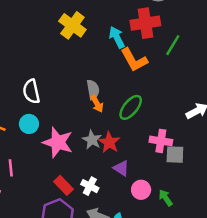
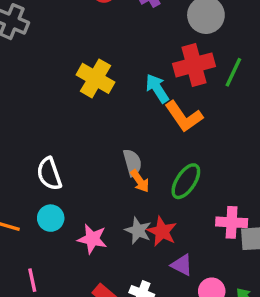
green line: (173, 45) -> (233, 72), moved
pink star: (58, 142) -> (92, 239), size x0.7

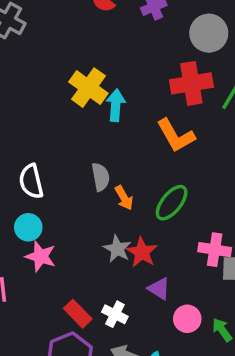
cyan arrow: (157, 88) -> (116, 105), moved, turned 32
gray semicircle: (132, 163) -> (101, 177), moved
pink star: (92, 239) -> (41, 256), moved

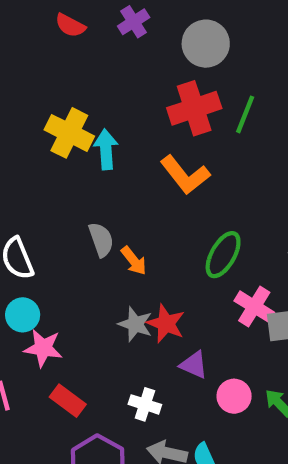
green ellipse: (172, 203) -> (223, 255), moved
pink cross: (215, 250) -> (254, 307), turned 32
red rectangle: (78, 314) -> (68, 401), moved

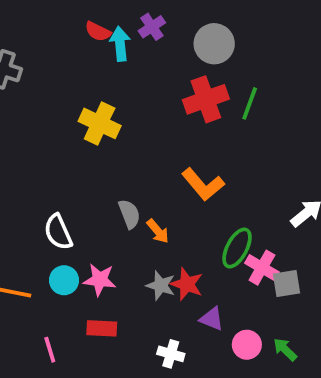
cyan arrow: (106, 149) -> (120, 44), moved
orange L-shape: (185, 175) -> (203, 184), moved
green ellipse: (223, 255) -> (237, 248), moved
pink star: (43, 348) -> (100, 280), moved
red rectangle: (68, 401) -> (102, 328), moved, turned -32

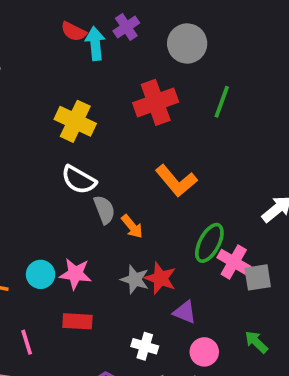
red cross: (206, 99) -> (156, 102), moved
white semicircle: (58, 232) -> (79, 180), moved, turned -36
pink circle: (247, 345) -> (204, 352), moved

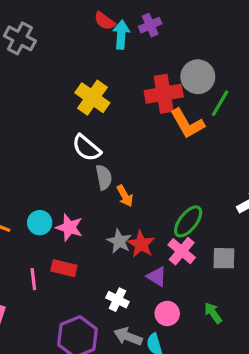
gray circle: (187, 43) -> (198, 77), moved
orange L-shape: (176, 181) -> (187, 124), moved
pink cross: (234, 262) -> (182, 251), moved
pink line: (27, 342) -> (33, 279), moved

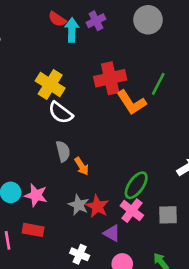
gray circle: (198, 77) -> (148, 20), moved
white semicircle: (86, 148) -> (61, 113), moved

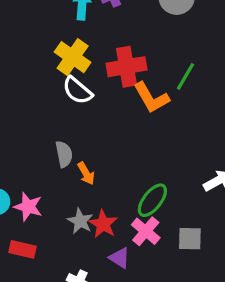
yellow cross: (50, 85) -> (73, 57), moved
white semicircle: (61, 113) -> (77, 90), moved

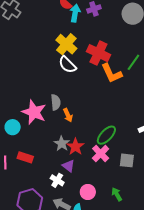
red cross: (127, 67) -> (98, 53), turned 30
pink star: (28, 207) -> (34, 112), moved, size x1.4
purple triangle: (120, 258) -> (68, 166), moved

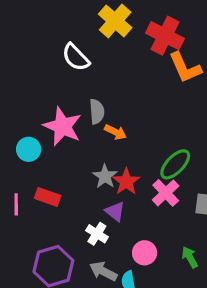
white semicircle: (67, 65) -> (76, 57), moved
orange arrow: (68, 115) -> (116, 132), turned -40

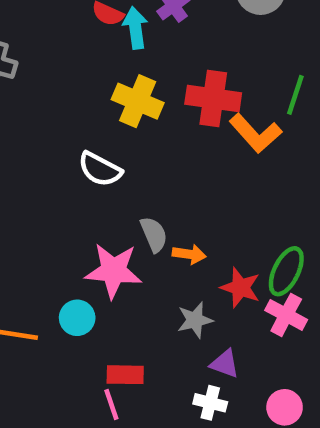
gray star: (105, 176) -> (195, 320), turned -30
red star: (126, 182) -> (240, 288), moved
pink line: (16, 204) -> (111, 405), moved

